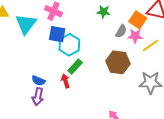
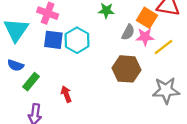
cyan hexagon: (69, 45) -> (77, 40), moved
green rectangle: (75, 67) -> (31, 82), moved
blue semicircle: (38, 81) -> (16, 65), moved

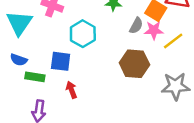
blue square: (53, 40) -> (61, 61), moved
green rectangle: (31, 82) -> (35, 77), turned 60

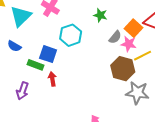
brown hexagon: (134, 64) -> (123, 69), moved
green rectangle: (35, 77) -> (36, 65), moved

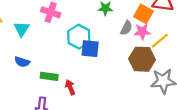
cyan triangle: (21, 16) -> (22, 29), size x0.7
blue square: (48, 54) -> (90, 49), moved

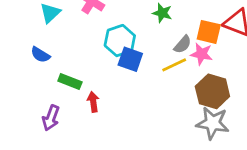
orange square: (143, 14) -> (209, 32), turned -30
yellow line: (160, 41) -> (174, 65), moved
brown hexagon: (142, 59) -> (212, 91), moved

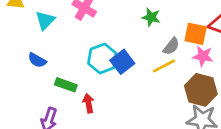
cyan hexagon: (120, 41) -> (102, 59), moved
pink star: (201, 54) -> (203, 56), moved
blue square: (130, 59) -> (122, 62), turned 35

